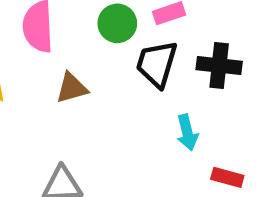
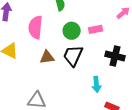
black trapezoid: (157, 64) -> (73, 56), moved

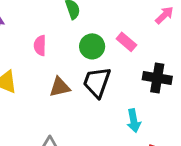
pink semicircle: (35, 27) -> (40, 45), size x0.6
pink rectangle: (96, 29) -> (126, 42), turned 56

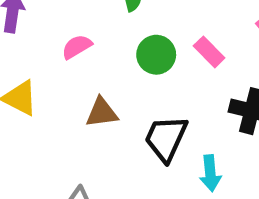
pink semicircle: (40, 45) -> (77, 47), turned 54
black trapezoid: (97, 82) -> (166, 138), moved

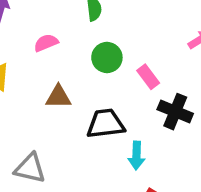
pink rectangle: (209, 52) -> (148, 77), moved
black trapezoid: (166, 138) -> (106, 124), turned 51

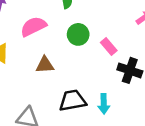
pink semicircle: (46, 43) -> (33, 27), size x1.5
black trapezoid: (106, 124) -> (73, 101), moved

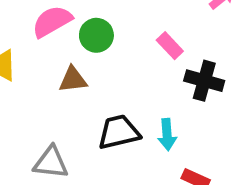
green circle: (78, 34) -> (96, 35), moved

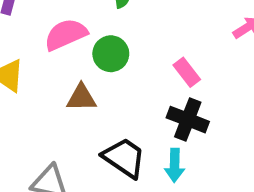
black cross: (204, 81) -> (188, 120), moved
black trapezoid: (119, 132) -> (124, 158), turned 42

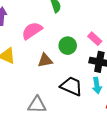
green circle: (111, 54) -> (68, 46), moved

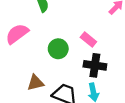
brown triangle: (45, 60) -> (35, 83), moved

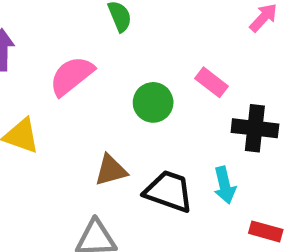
black cross: (95, 65) -> (255, 128), moved

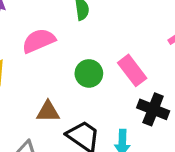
pink rectangle: (212, 82) -> (132, 70), size x1.4

